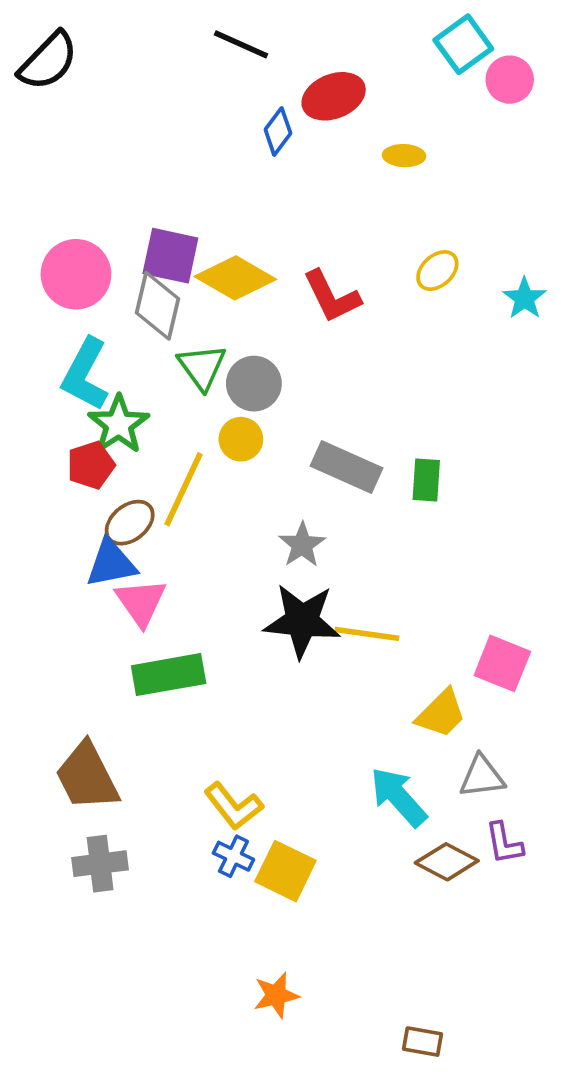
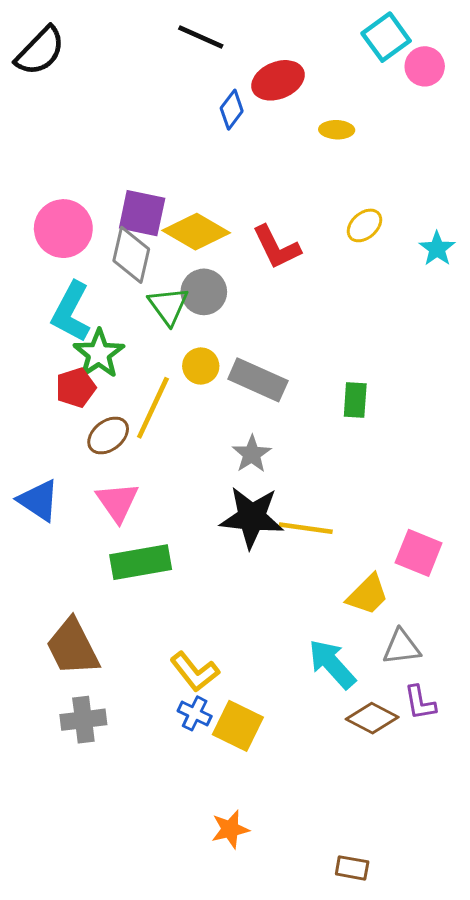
gray circle: (254, 384) -> (204, 292), moved
gray rectangle: (347, 467) -> (258, 380), moved
blue triangle: (111, 563) -> (39, 500), moved, turned 45

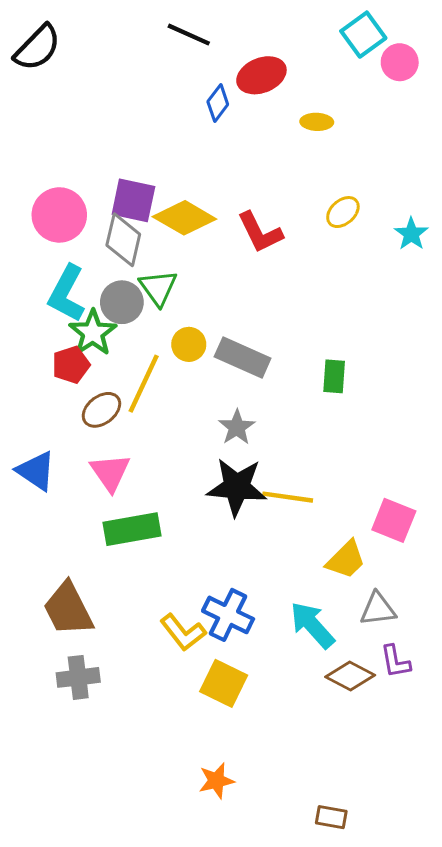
gray circle: (204, 292) -> (122, 302), moved
blue cross: (195, 713) -> (228, 615), moved, size x1.6

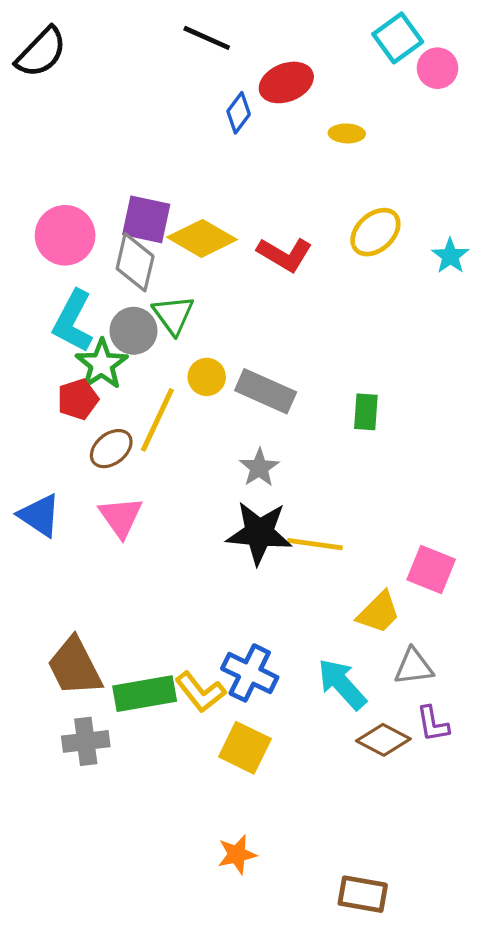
yellow ellipse: (343, 212) -> (375, 232), size x1.4
red L-shape: (260, 232) -> (285, 254), turned -33
green rectangle: (132, 529) -> (145, 694), moved
brown rectangle: (331, 817) -> (363, 894), size x1.4

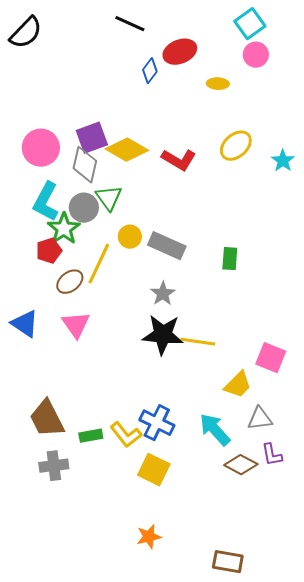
pink circle: (437, 68) -> (256, 55), moved
purple square: (146, 219) -> (92, 138), turned -32
green rectangle: (145, 694) -> (91, 436), size x0.6

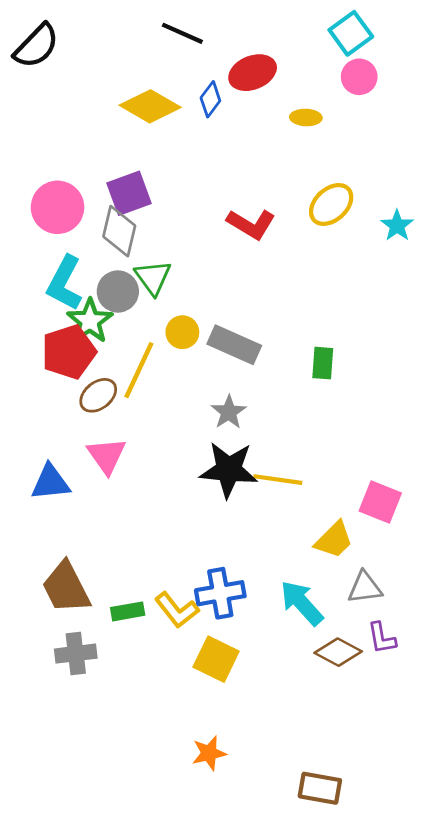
yellow diamond: (127, 150) -> (150, 106), moved
red pentagon: (49, 251) -> (69, 352), size x1.5
blue triangle: (25, 324) -> (50, 482), moved, turned -40
blue cross: (157, 423) -> (220, 593), turned -36

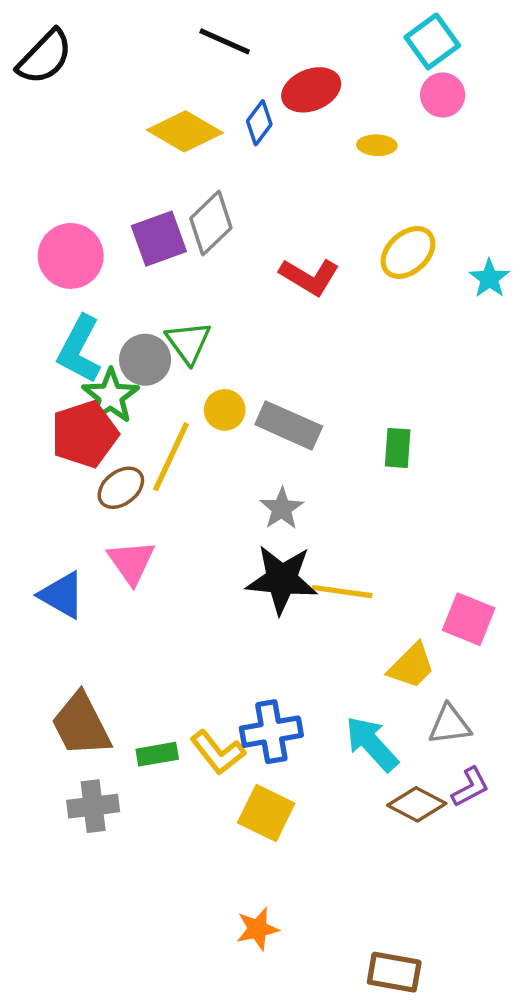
gray diamond: (119, 231) -> (211, 223), moved, turned 33
blue triangle: (50, 482) -> (62, 595), turned 36
purple L-shape: (382, 638) -> (470, 787), turned -108

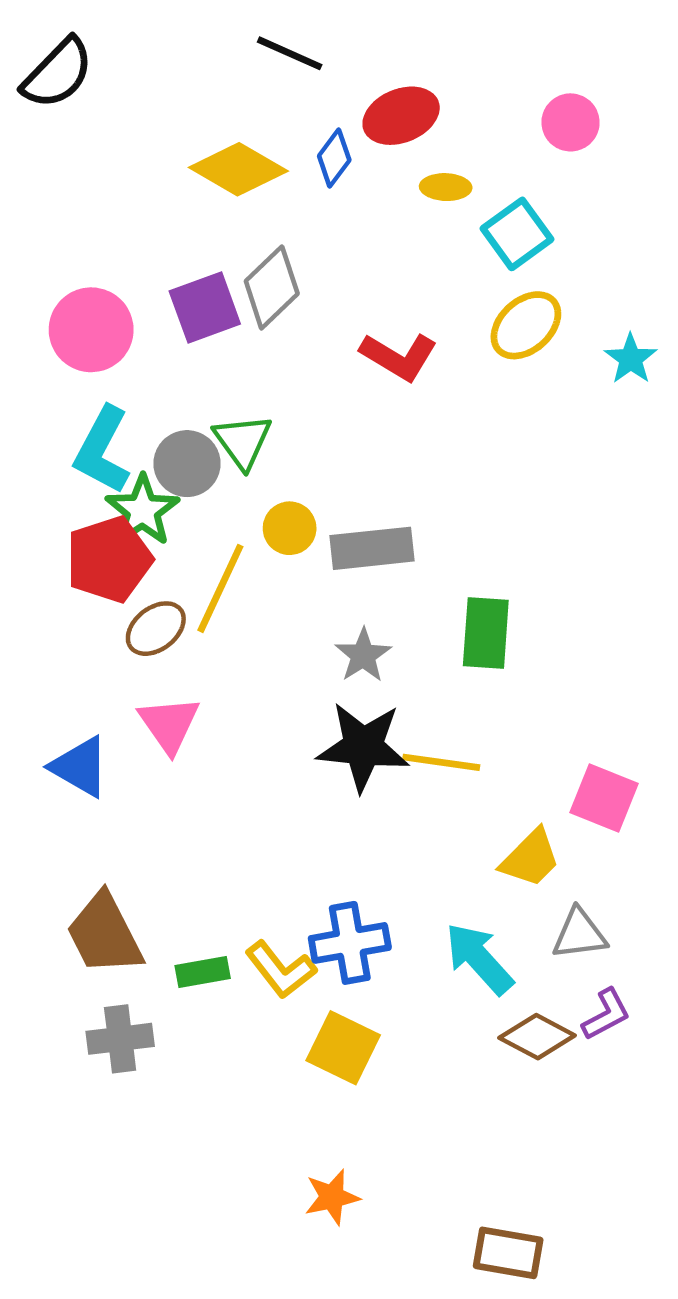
cyan square: (432, 41) -> (517, 234), moved
yellow ellipse: (377, 145) -> (446, 187), moved
gray rectangle: (289, 425) -> (372, 548), turned -30
green rectangle: (398, 448) -> (486, 633), moved, size x1.4

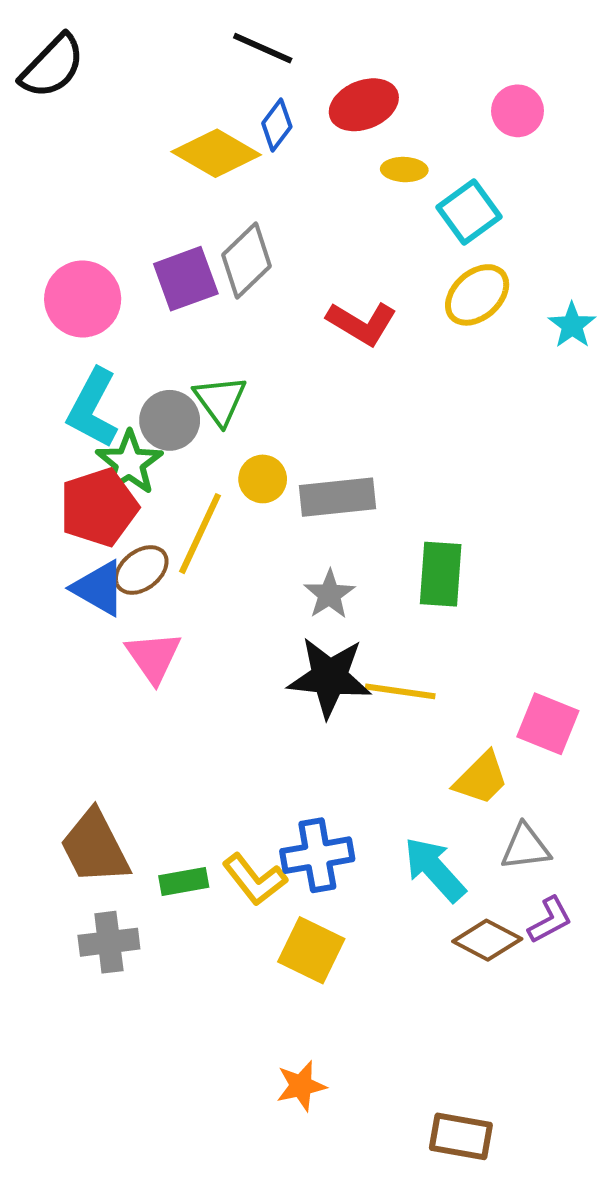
blue diamond: (334, 158) -> (277, 125), moved
blue triangle: (80, 767) -> (99, 588), moved

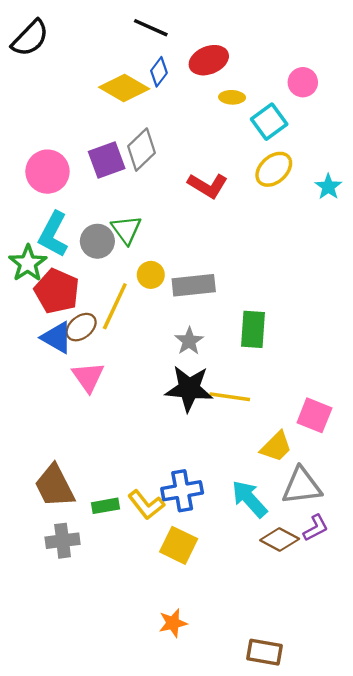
pink circle: (518, 111) -> (303, 82), moved
green star: (129, 463) -> (28, 263), moved
red pentagon: (99, 507) -> (57, 291), turned -30
gray triangle: (526, 847) -> (302, 486), size x1.4

